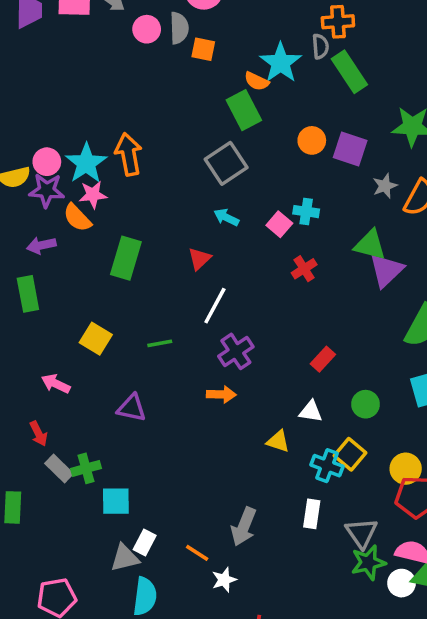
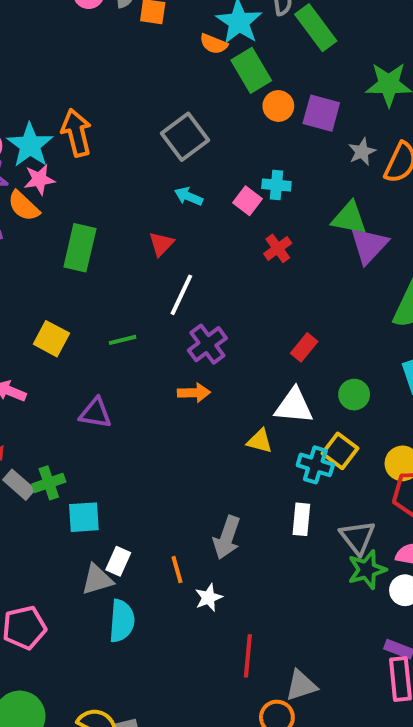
green rectangle: (244, 110) -> (251, 70), moved
white triangle: (311, 411) -> (294, 406), size x1.5
orange line: (197, 553) -> (177, 570), turned 45

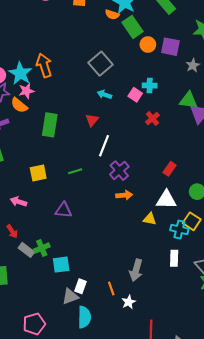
yellow square: (51, 339) -> (38, 173), turned -36
orange arrow: (194, 393) -> (124, 195), moved

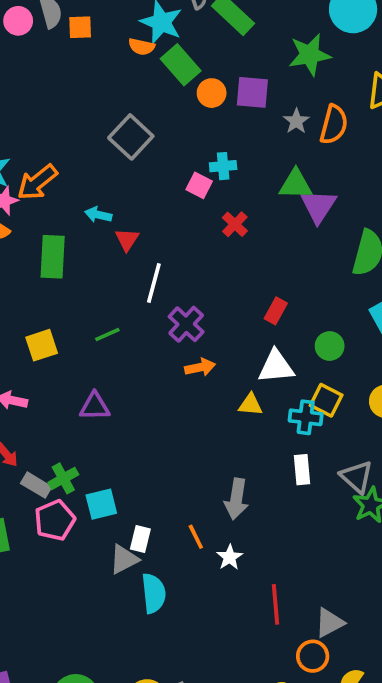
orange arrow: (44, 65) -> (37, 182), moved, turned -105
cyan arrow: (104, 95) -> (98, 215), moved
pink pentagon: (34, 324) -> (55, 520), moved

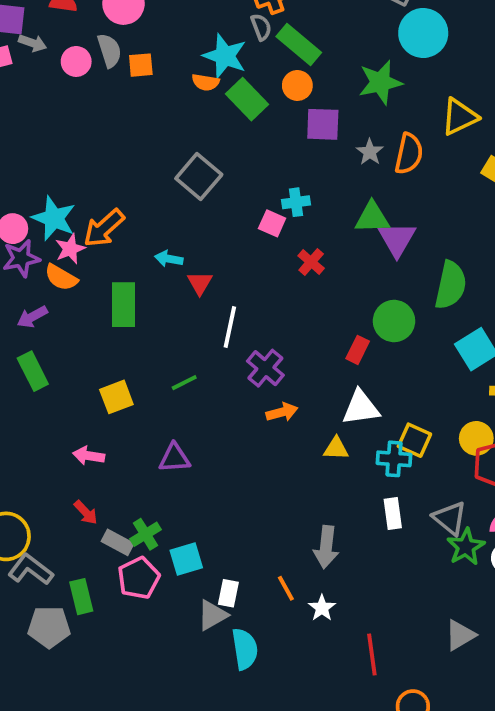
orange circle: (212, 93) -> (297, 85), moved
green circle: (330, 346) -> (394, 321), moved, size x1.4
gray triangle: (329, 623) -> (460, 635), moved

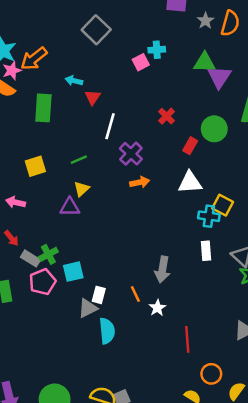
pink square: (272, 223) -> (141, 62), turned 35
red cross: (311, 262) -> (167, 116), moved
yellow triangle: (336, 448) -> (82, 189), moved, turned -49

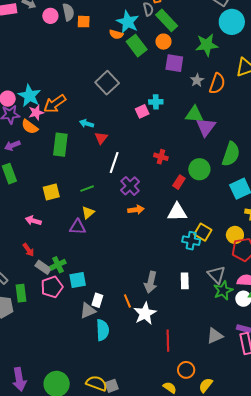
red cross: (167, 116) -> (161, 157), turned -32
white rectangle: (206, 251) -> (185, 281), moved
white star: (157, 308) -> (145, 313), size x1.6

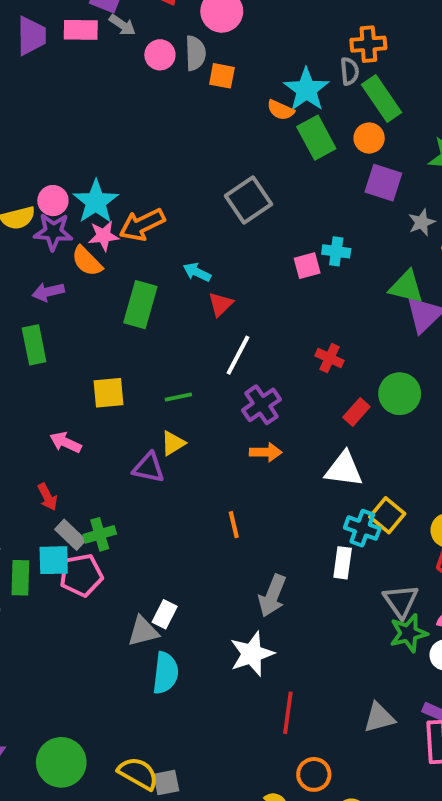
cyan square: (78, 280) -> (54, 560), moved
white rectangle: (185, 281) -> (343, 563), moved
orange line: (127, 301) -> (234, 525), moved

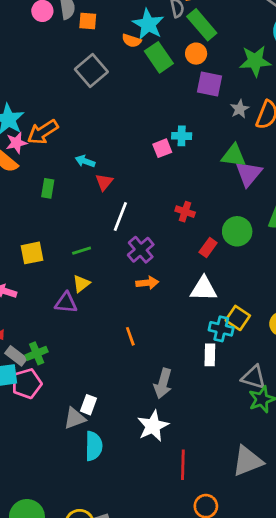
gray square: (248, 200) -> (91, 70), moved
green rectangle: (140, 305) -> (48, 188), size x0.6
gray triangle: (401, 601) -> (254, 377), turned -32
gray triangle: (379, 718) -> (248, 461), size x1.4

